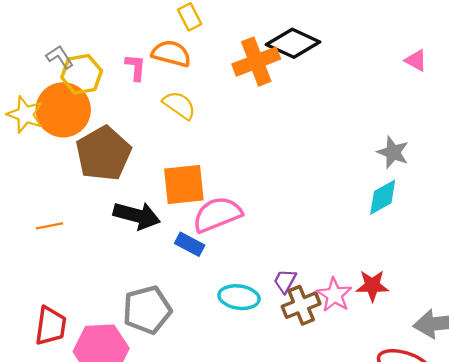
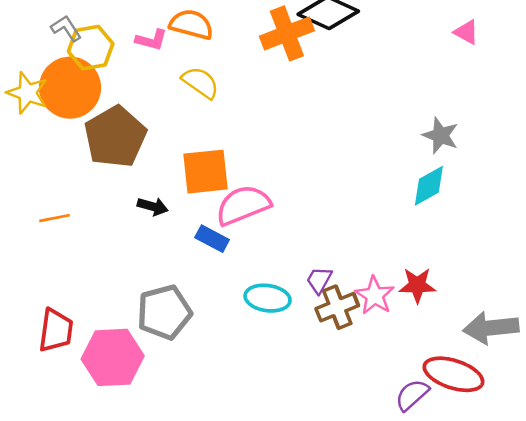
pink L-shape: (136, 67) -> (151, 40), turned 100
black arrow: (137, 216) -> (153, 206), size x0.6

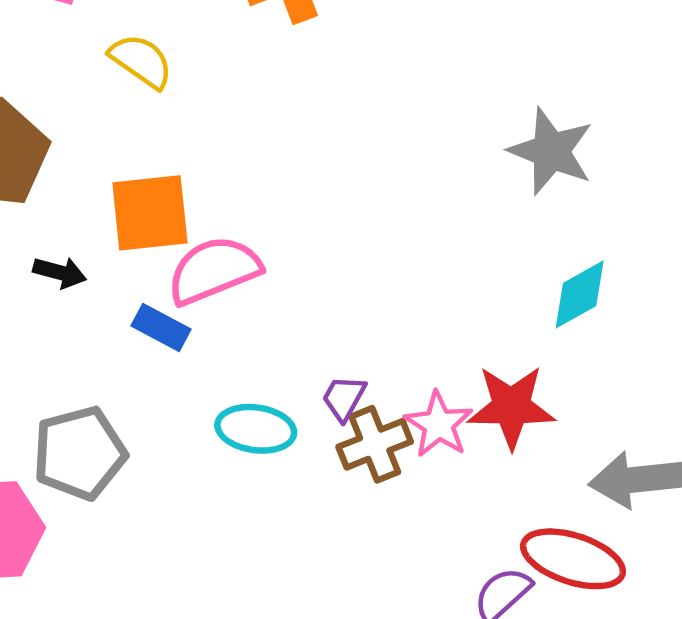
gray star: (441, 135) -> (551, 151), size x1.4
cyan diamond: (429, 186) -> (580, 294), moved
red star: (417, 285) -> (511, 407), size x1.4

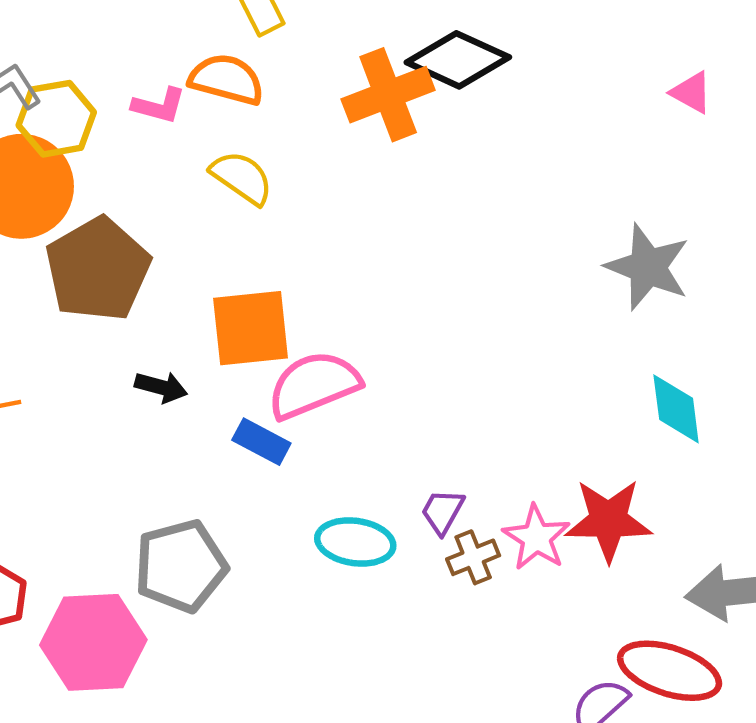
cyan diamond: (580, 294) -> (676, 409), turned -68
brown cross: (375, 444) -> (473, 557), size x0.7

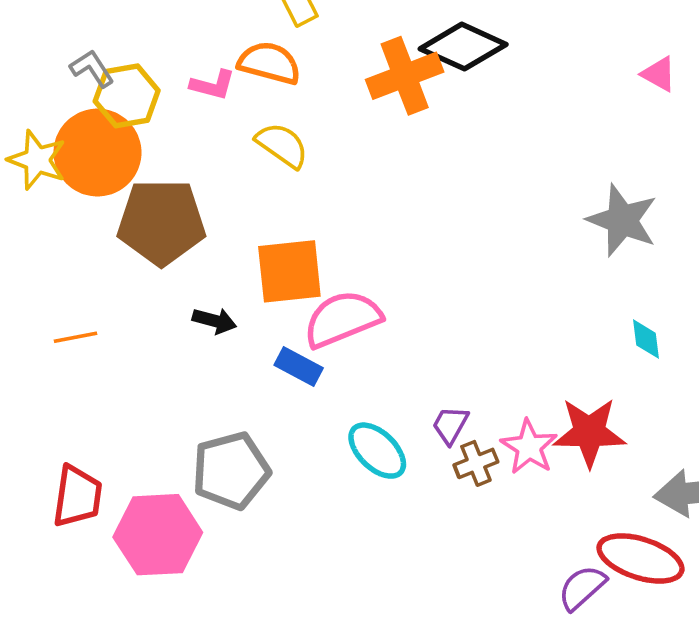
brown pentagon: (98, 269) -> (161, 222), turned 30
cyan diamond: (676, 409) -> (646, 339), size x0.7
cyan ellipse: (355, 542) -> (377, 451), turned 36

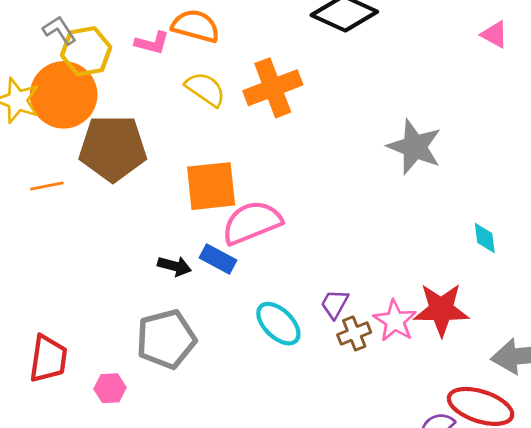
orange cross: (405, 76) -> (273, 88), moved
gray star: (622, 220) -> (415, 147), moved
black arrow: (214, 321) -> (175, 266), moved
orange line: (76, 337) -> (47, 186), moved
pink hexagon: (158, 535) -> (110, 388), size x0.5

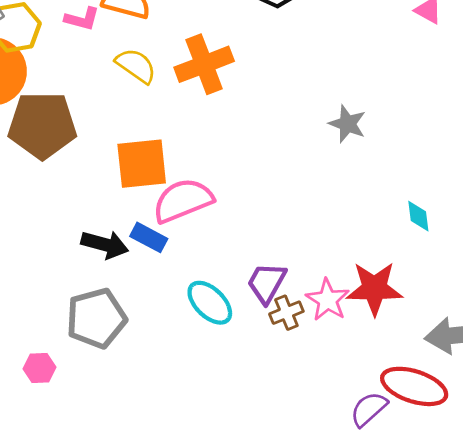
gray star: (415, 147) -> (347, 124), size x0.7
black arrow: (175, 266) -> (105, 245), size x1.4
purple trapezoid: (335, 304) -> (267, 283), size x1.4

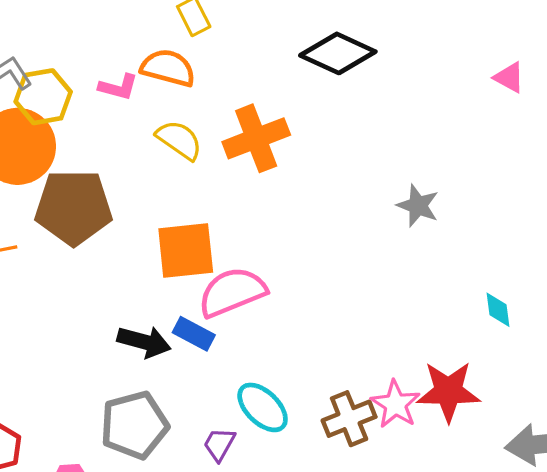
purple trapezoid: (267, 283) -> (219, 444), moved, size x0.7
brown cross: (286, 313) -> (349, 419), size x1.4

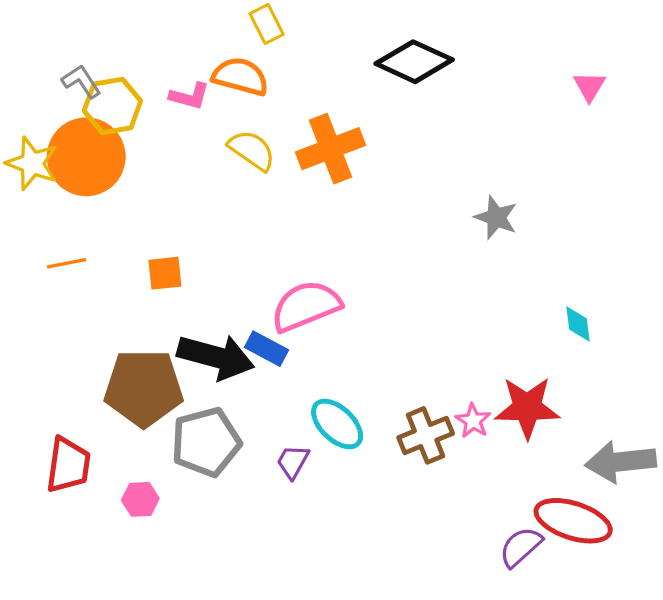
pink triangle: (509, 77) -> (590, 86), turned 32
brown pentagon: (74, 207) -> (144, 388), moved
orange square: (186, 250) -> (165, 273), moved, size x0.6
black arrow: (144, 342) -> (216, 357), size x1.4
pink star: (395, 404) -> (473, 421), size x0.7

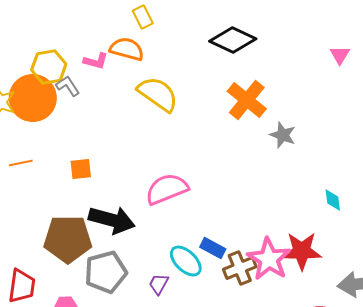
gray L-shape: (81, 81) -> (68, 86), moved
orange cross: (331, 149) -> (247, 100), moved, turned -30
yellow semicircle: (252, 150) -> (158, 94), moved, size x1.4
blue rectangle: (267, 349) -> (213, 248), moved
pink star: (473, 421) -> (269, 259), size x2.0

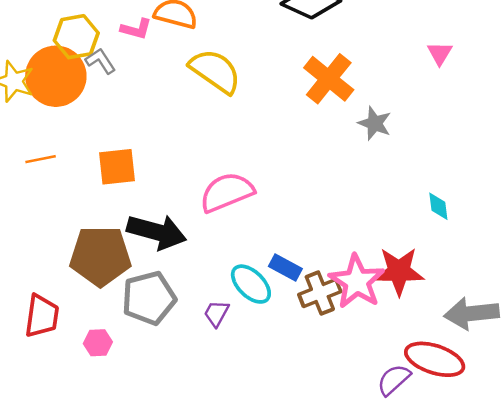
pink triangle: (340, 55) -> (440, 53), moved
orange square: (81, 169) -> (117, 167), size x1.4

